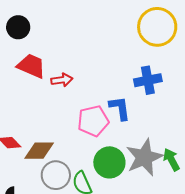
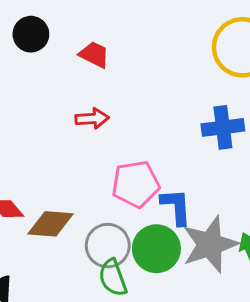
red trapezoid: (31, 66) -> (94, 55), moved, size x0.7
blue L-shape: (120, 108) -> (176, 207), moved
gray circle: (56, 175) -> (108, 246), moved

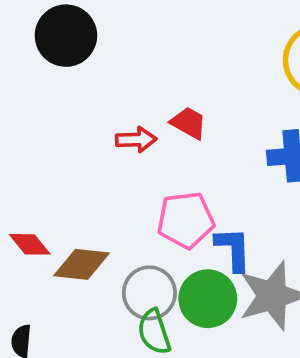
black circle: (31, 34) -> (66, 36), size x1.4
red trapezoid: (94, 55) -> (189, 123), moved

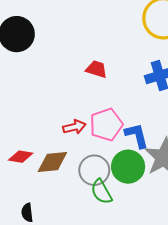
red arrow: (136, 140) -> (74, 127), moved
red diamond: (30, 244) -> (21, 157), turned -30

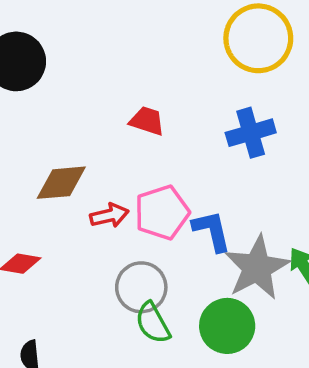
brown diamond: (52, 162) -> (61, 183), moved
green circle: (128, 167) -> (227, 326), moved

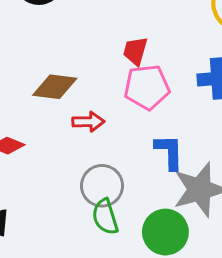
red trapezoid: (147, 121) -> (135, 51), turned -104
pink pentagon: (162, 212) -> (147, 87), moved

